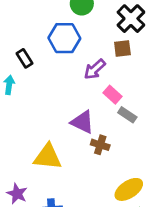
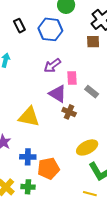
black rectangle: (24, 58) -> (19, 26), moved
purple arrow: (95, 69) -> (52, 65), moved
pink rectangle: (112, 95) -> (72, 78), moved, turned 40

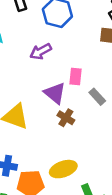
purple arrow: (52, 65) -> (41, 52), moved
yellow ellipse: (87, 147) -> (63, 169), moved

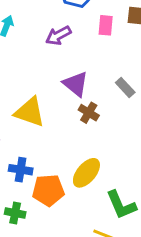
pink rectangle: (75, 76) -> (106, 25), moved
yellow ellipse: (63, 169) -> (86, 173), turned -30

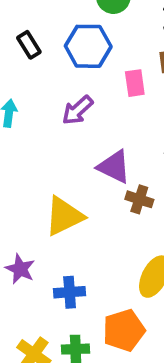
yellow triangle: (30, 112) -> (64, 216), turned -32
orange pentagon: (48, 190) -> (124, 330), moved

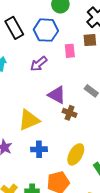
black rectangle: (29, 45) -> (14, 28), size x1.5
blue cross: (70, 292) -> (39, 149), moved

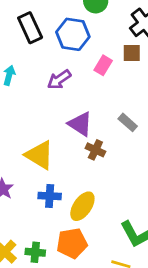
pink rectangle: (70, 51) -> (103, 65), turned 32
yellow triangle: (29, 120) -> (39, 155), turned 50
yellow ellipse: (76, 154) -> (82, 206), moved

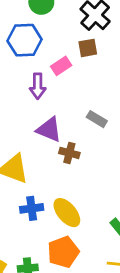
pink rectangle: (103, 65) -> (61, 66), turned 36
purple arrow: (59, 80) -> (38, 86), moved, turned -45
yellow ellipse: (82, 206) -> (67, 213), turned -64

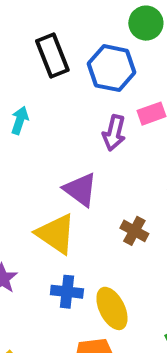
purple triangle: (49, 130) -> (80, 190), moved

